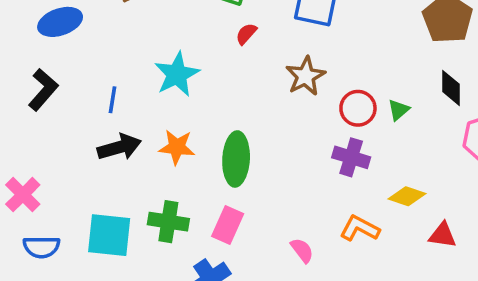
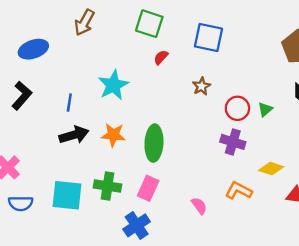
brown star: (305, 76) -> (201, 86), size x0.7

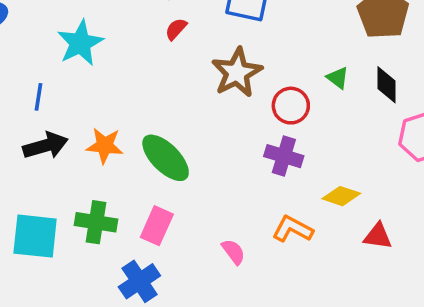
cyan star: (113, 85) -> (80, 43), moved
brown star: (201, 86) -> (237, 73), size x1.8
green triangle: (265, 109) -> (338, 78), moved, turned -42
green ellipse: (154, 143) -> (166, 158), turned -48

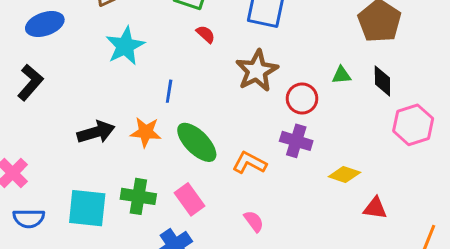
red semicircle: (176, 29) -> (206, 34), turned 90
green triangle: (338, 78) -> (341, 75), turned -42
blue line: (39, 97) -> (169, 91), moved
pink rectangle: (157, 226) -> (190, 199), turned -60
orange L-shape: (293, 229) -> (249, 163), moved

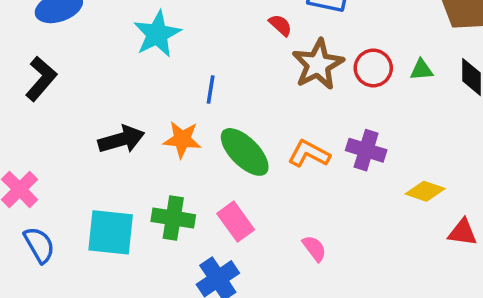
red semicircle: (206, 34) -> (280, 25), moved
red circle: (302, 99) -> (373, 68), moved
orange L-shape: (249, 163) -> (309, 154), moved
blue semicircle: (29, 218) -> (39, 245), turned -120

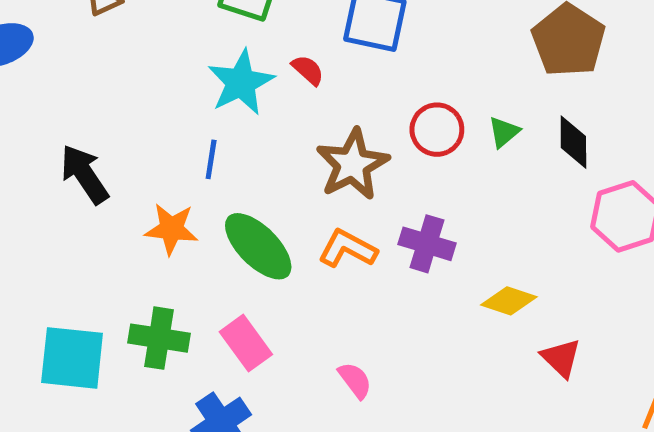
cyan star: (157, 34) -> (241, 82), moved
brown star: (318, 64) -> (353, 164), moved
green triangle: (421, 70) -> (504, 132), turned -35
black arrow: (121, 139) -> (84, 174), moved, turned -108
red triangle: (463, 232) -> (561, 358), turned 36

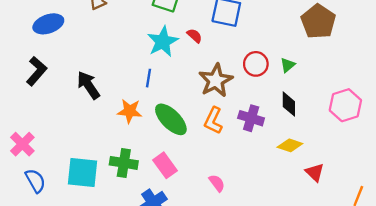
black diamond: (573, 142) -> (289, 104), moved
orange L-shape: (348, 249) -> (213, 121), turned -92

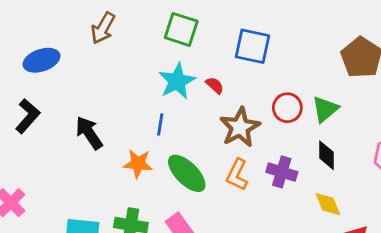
red semicircle: (195, 36) -> (215, 85), moved
green triangle: (288, 65) -> (325, 109), size x1.5
yellow diamond: (290, 145) -> (328, 204), turned 50

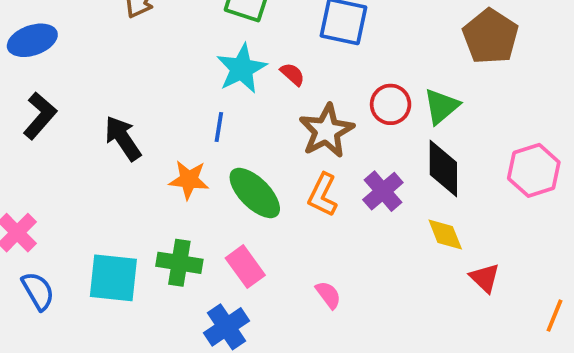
blue ellipse: (42, 60) -> (32, 40), moved
black diamond: (326, 155) -> (443, 168), size x1.4
purple cross: (282, 172) -> (383, 191), turned 32

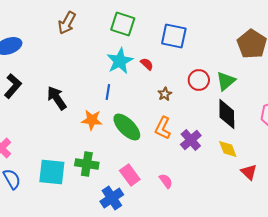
brown star: (326, 131) -> (165, 94), size x0.5
purple cross: (383, 191) -> (191, 140), moved
pink rectangle: (245, 267) -> (130, 175), moved

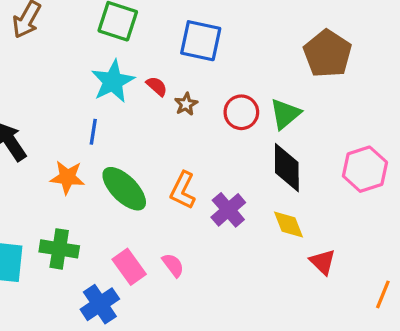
brown star: (165, 94) -> (186, 104), moved
pink semicircle: (166, 181) -> (173, 265), moved

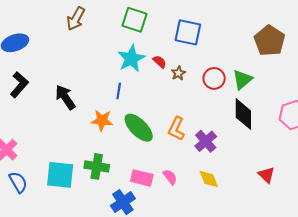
yellow diamond: (288, 224) -> (209, 179), moved
pink rectangle: (129, 267) -> (142, 178), turned -40

